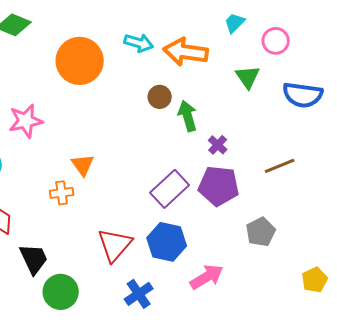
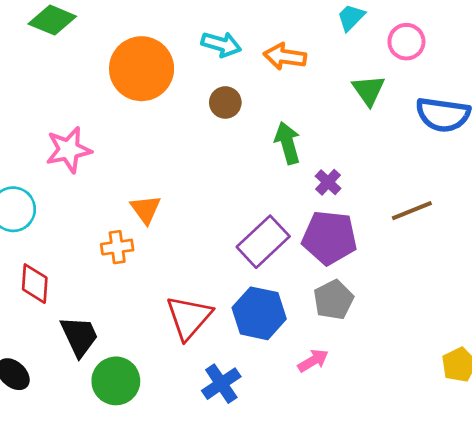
orange arrow: (186, 52) -> (285, 57), size x0.7
brown circle: (160, 97) -> (225, 102), moved
gray pentagon: (261, 232) -> (333, 300), moved
pink arrow: (207, 277) -> (313, 361), size x0.7

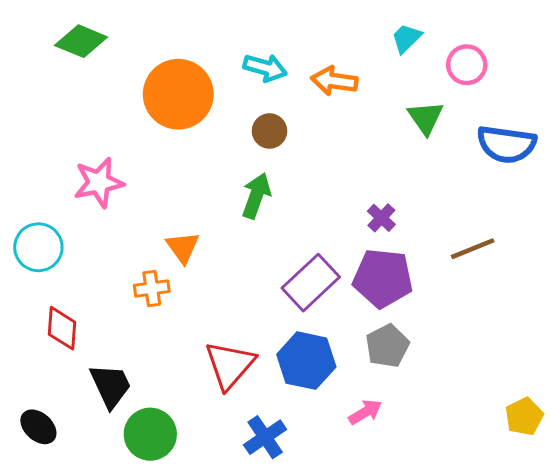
green arrow: (287, 143) -> (256, 196), moved, turned 36

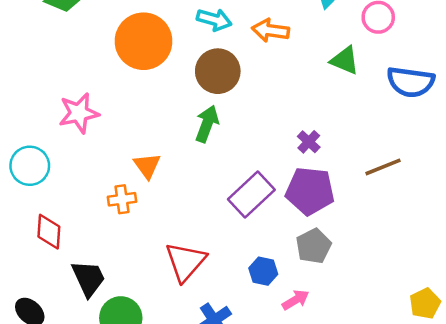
green triangle: (426, 118) -> (345, 60), turned -32
brown circle: (270, 131) -> (218, 71), size x1.6
blue hexagon: (306, 361) -> (263, 271), moved, size x0.6

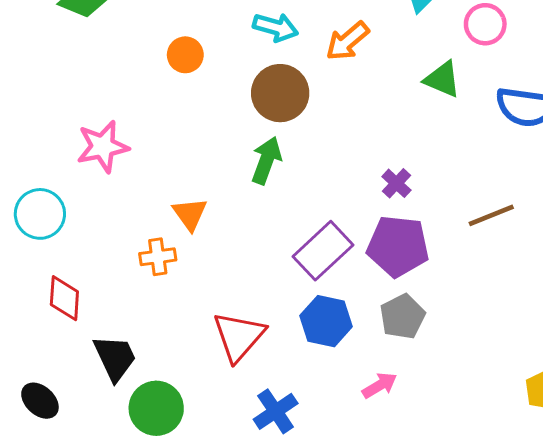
orange arrow: (270, 30) -> (347, 41), turned -48
orange circle: (144, 41) -> (185, 55), size x0.5
blue hexagon: (263, 271) -> (326, 321), moved, size x1.4

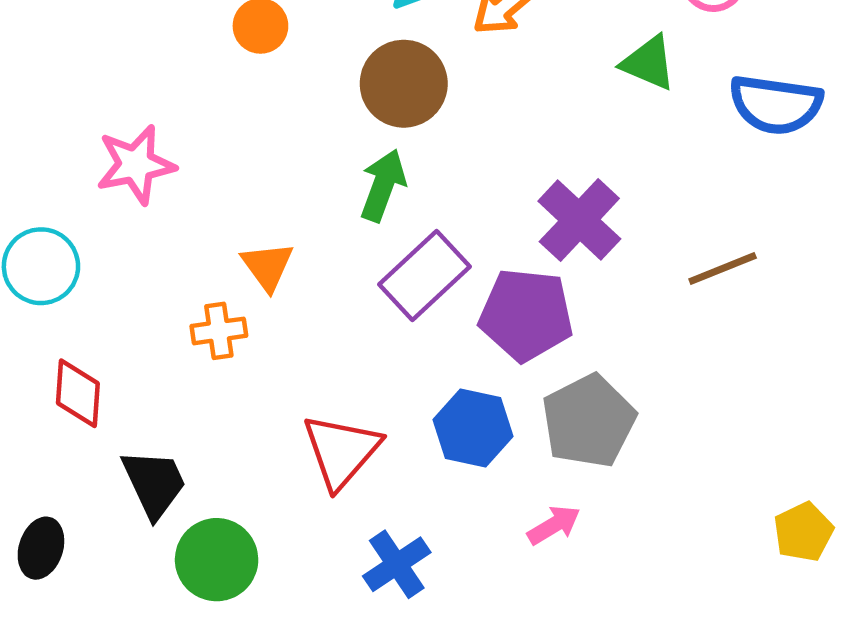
purple cross: (396, 183) -> (579, 220), size x1.8
purple pentagon: (398, 246) -> (526, 315), moved
purple rectangle: (323, 251) -> (425, 275), moved
gray pentagon: (403, 316) -> (589, 421), size x1.4
black ellipse: (40, 401) -> (41, 548), turned 66

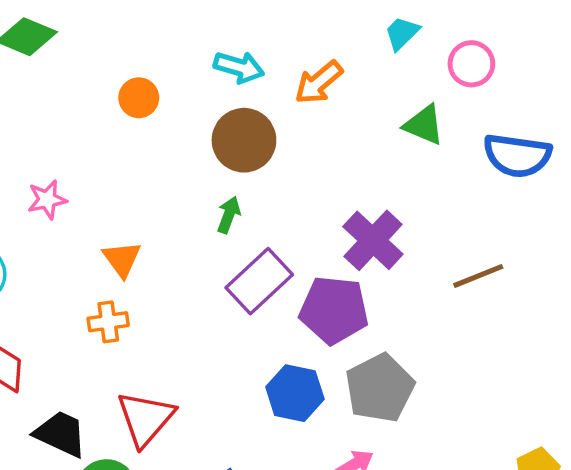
pink star: (136, 165) -> (47, 200), size x0.7
green arrow: (383, 185) -> (229, 215), size x0.7
orange triangle: (267, 266) -> (122, 259), moved
red triangle: (341, 451) -> (146, 419), moved
black trapezoid: (154, 483) -> (61, 434), turned -40

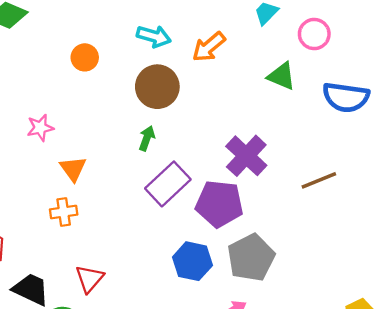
pink star: (47, 200) -> (40, 128), moved
red triangle: (146, 419) -> (89, 279), size x0.7

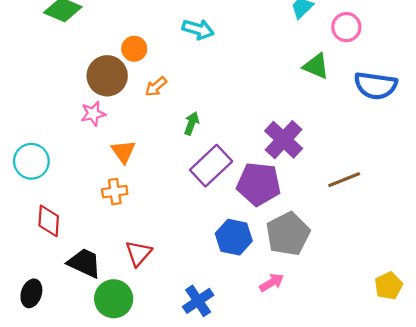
orange arrow: (209, 47) -> (156, 87), moved, size x0.7
brown circle: (157, 87) -> (107, 76), moved
brown line: (319, 180) -> (344, 180), moved

